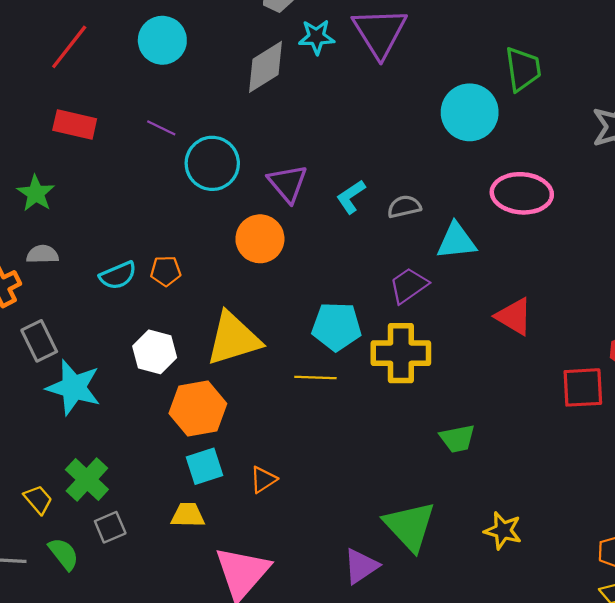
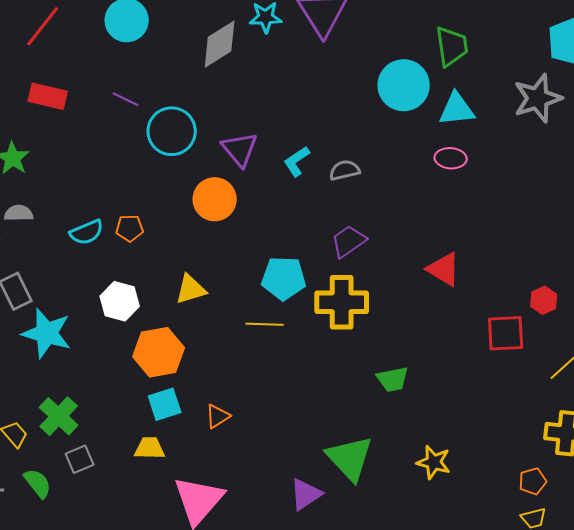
pink ellipse: (522, 193) -> (451, 158), size x0.6
cyan triangle: (456, 241) -> (457, 109), moved
yellow triangle: (233, 339) -> (191, 289), size x0.6

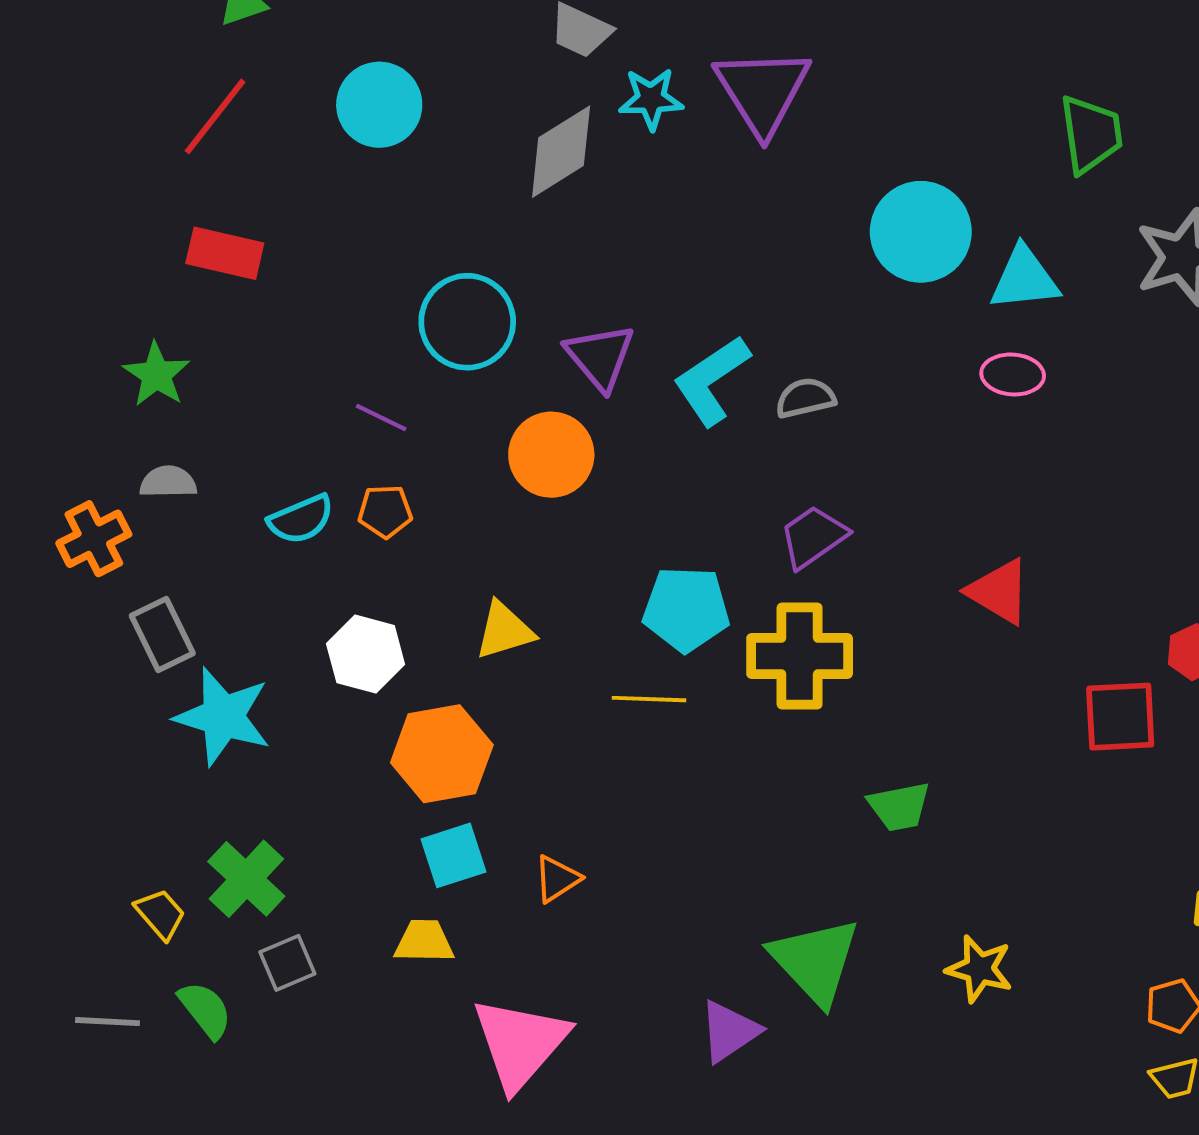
green trapezoid: (452, 46) -> (1091, 134), moved
purple line: (126, 99) -> (381, 418), moved
cyan L-shape: (297, 161) -> (712, 380), size x1.5

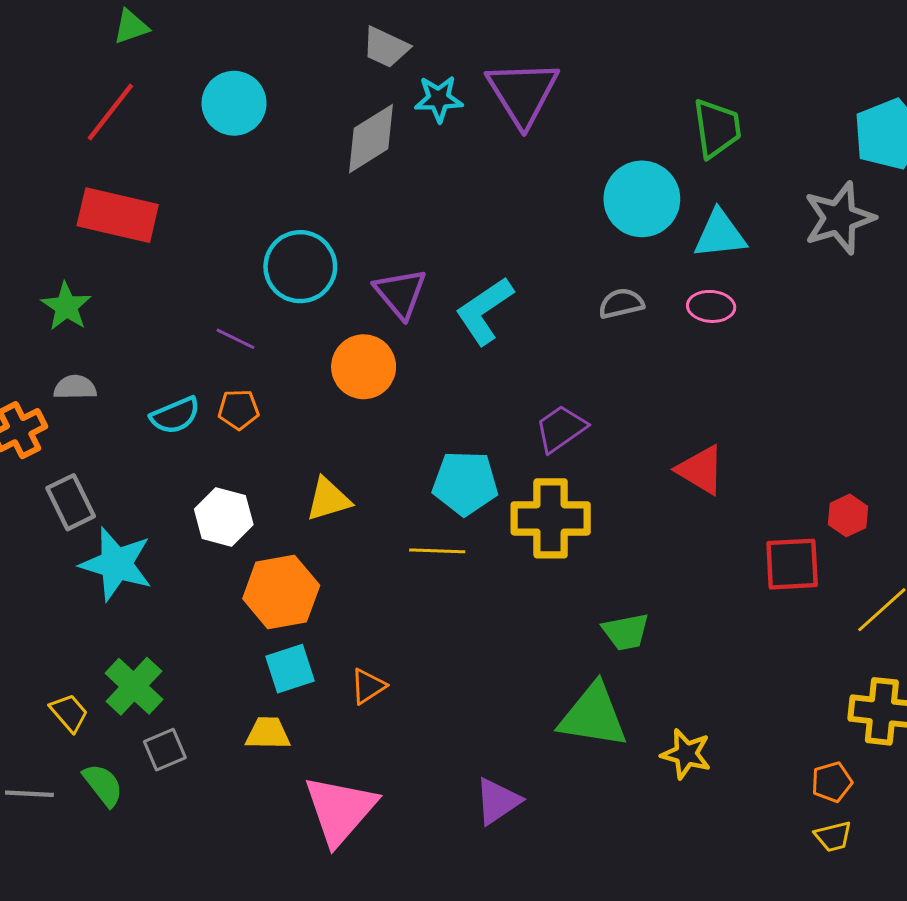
green trapezoid: (1091, 134) -> (717, 128), moved
red rectangle: (225, 253) -> (118, 215), size x1.4
gray semicircle: (805, 398) -> (621, 303), moved
green triangle: (815, 961) -> (593, 716), moved, turned -38

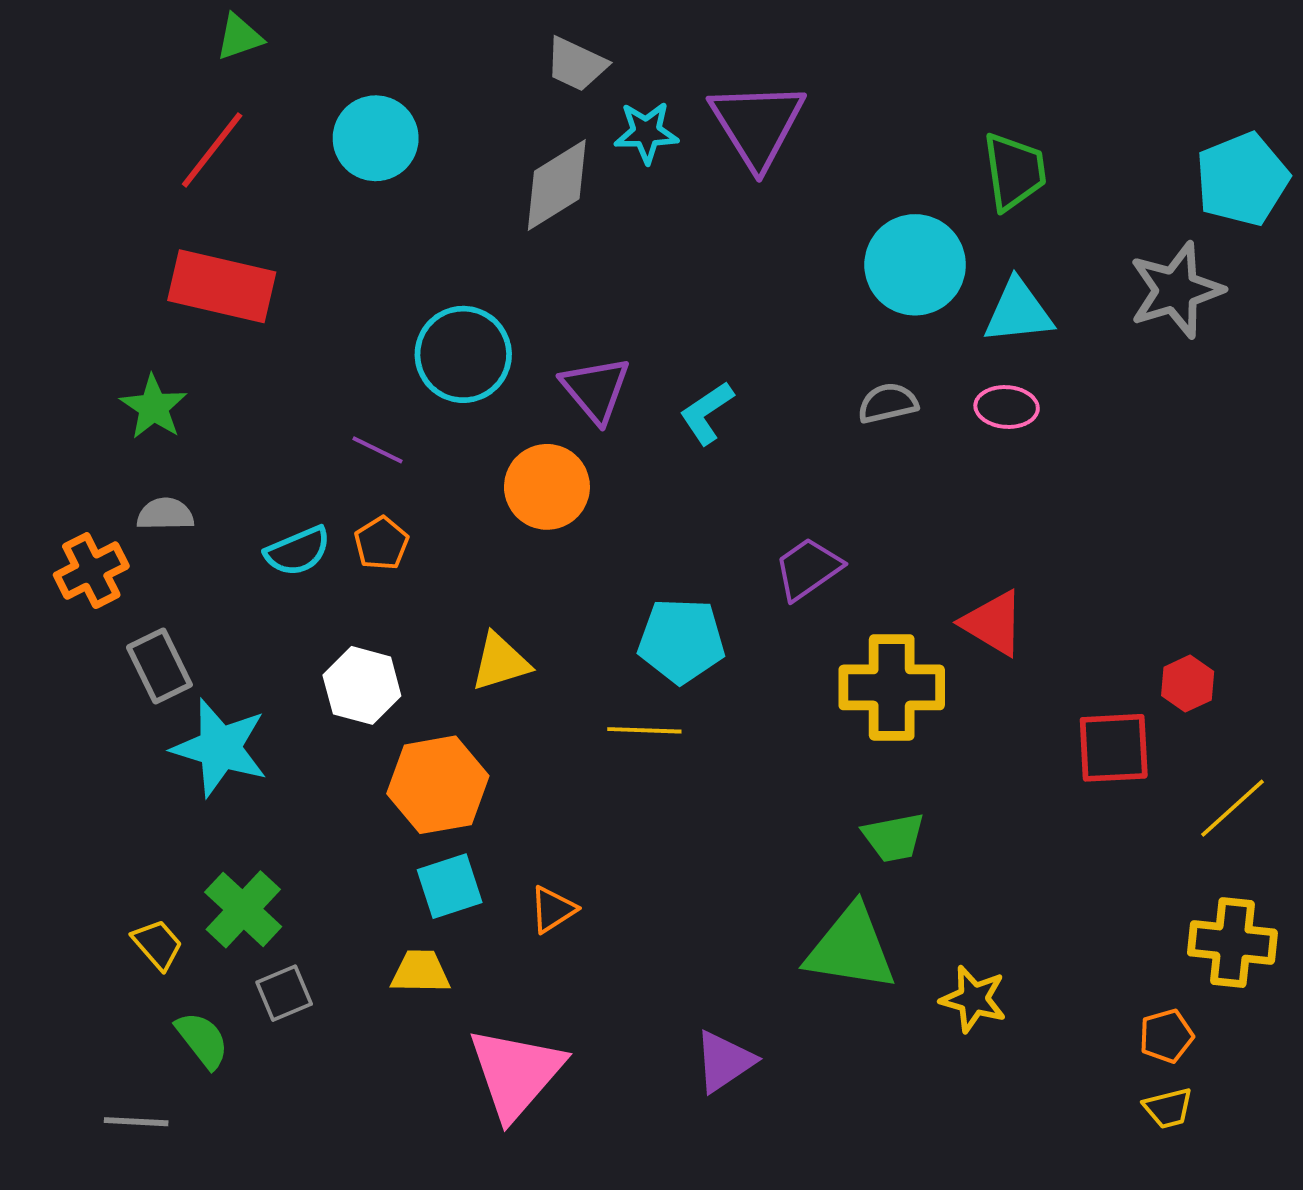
cyan L-shape: (484, 311) -> (707, 413), size x0.7
orange pentagon: (238, 409) -> (381, 543), turned -30
yellow cross: (551, 518) -> (892, 687), moved
gray line: (29, 794) -> (136, 1122), moved

